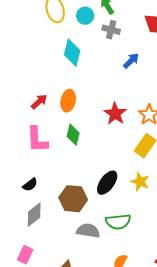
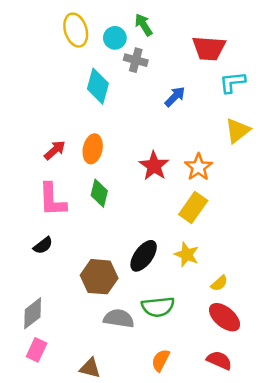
gray cross: (111, 30) -> (136, 60), moved
black semicircle: (30, 185) -> (43, 245), moved
gray diamond: (34, 215) -> (33, 313), moved

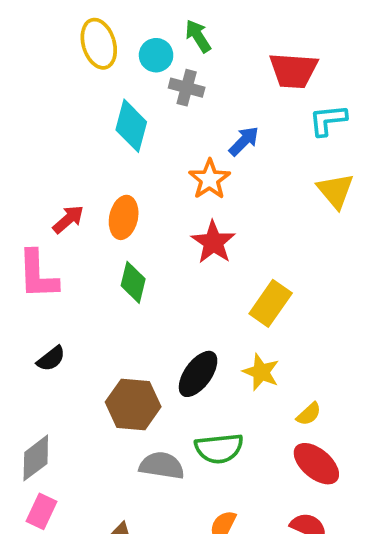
yellow triangle: (238, 131) -> (335, 191), turned -32
orange star: (198, 167) -> (209, 179), moved
pink L-shape: (52, 200) -> (38, 275), moved

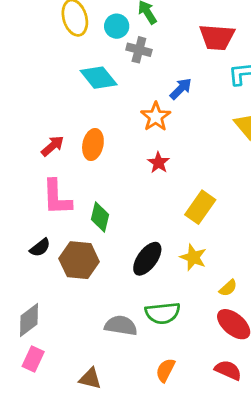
cyan diamond: (131, 126) -> (99, 78), turned -54
red star: (213, 242) -> (158, 163), size x0.7
pink L-shape: (38, 275) -> (57, 197), moved
green diamond: (133, 282) -> (100, 217), moved
brown hexagon: (133, 404) -> (79, 260), moved

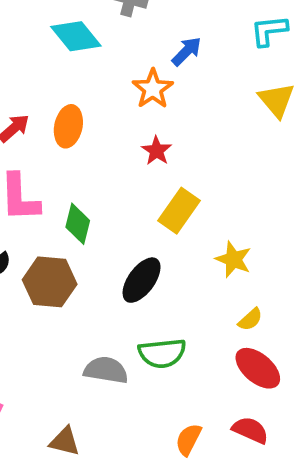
yellow rectangle: (200, 207) -> (179, 211), moved
yellow star: (193, 257) -> (233, 259), moved
orange semicircle: (165, 370) -> (188, 439), moved

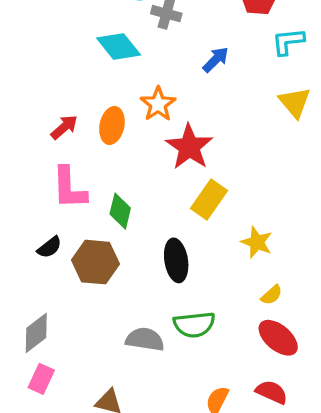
orange star: (153, 89) -> (158, 104), moved
red star: (157, 151) -> (189, 147), size x1.8
black ellipse: (142, 280) -> (176, 260), turned -45

